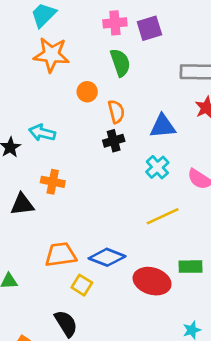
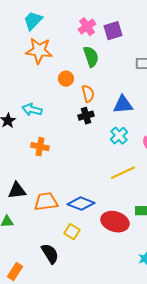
pink cross: (115, 23) -> (87, 27), turned -30
black triangle: (22, 204) -> (17, 191), moved
yellow square: (82, 285) -> (72, 232), moved

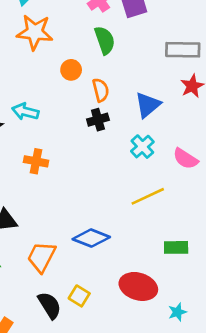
blue triangle: (123, 105) -> (148, 105), turned -35
orange trapezoid: (46, 202) -> (41, 257), moved, turned -55
red ellipse: (115, 222) -> (138, 286), moved
yellow square: (72, 232) -> (79, 296), moved

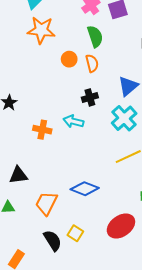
orange semicircle: (101, 90) -> (92, 63), moved
cyan arrow: (25, 112) -> (73, 121), moved
cyan cross: (142, 147) -> (124, 118), size x1.4
red ellipse: (138, 286) -> (121, 226), turned -52

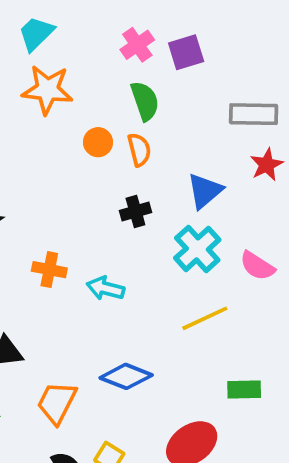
cyan arrow: (73, 121) -> (105, 288), moved

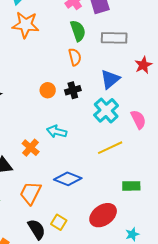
gray rectangle: (254, 114) -> (114, 38), moved
orange circle: (98, 142) -> (48, 90), moved
pink semicircle: (257, 266) -> (138, 119), turned -150
orange cross: (49, 270) -> (31, 148), moved, turned 30

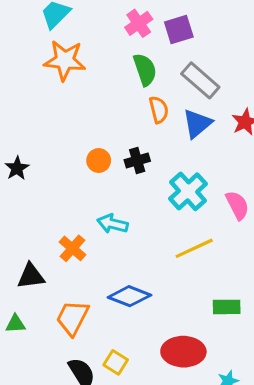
gray rectangle: (114, 38) -> (200, 80), turned 40
orange semicircle: (75, 57) -> (159, 110), moved
blue triangle: (110, 79) -> (197, 124), moved
red ellipse: (103, 215) -> (183, 352), turned 36

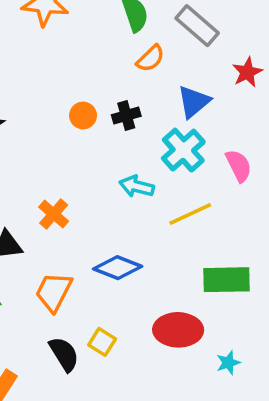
orange semicircle: (159, 110) -> (150, 58), turned 60
blue triangle: (197, 124) -> (194, 102), moved
cyan arrow: (113, 224) -> (137, 186), moved
green rectangle: (227, 307) -> (227, 280), size x1.5

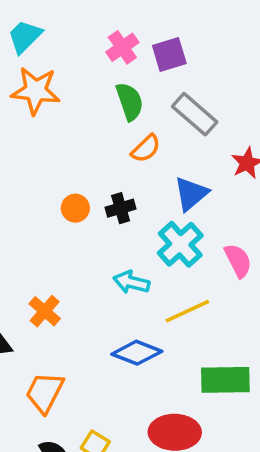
blue diamond: (118, 268) -> (137, 353), moved

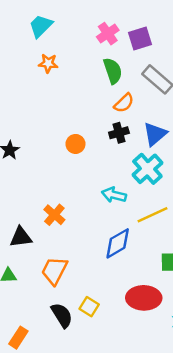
orange star: (36, 91) -> (48, 63), size x0.6
black cross: (121, 208) -> (119, 133), moved
blue diamond: (137, 353) -> (118, 243), turned -52

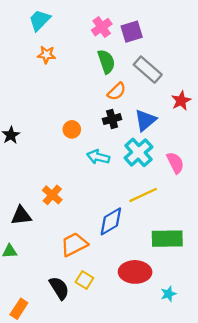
cyan arrow: (114, 195) -> (98, 157), moved
orange trapezoid: (54, 271) -> (74, 244), moved, turned 36

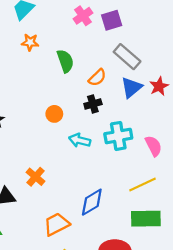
green semicircle: (106, 62) -> (65, 61), moved
blue triangle: (145, 120) -> (131, 87), moved
cyan cross: (138, 152) -> (118, 136), turned 32
yellow line: (143, 195) -> (143, 184), moved

